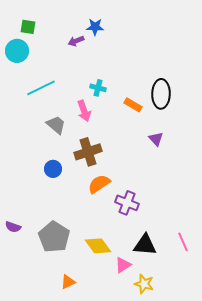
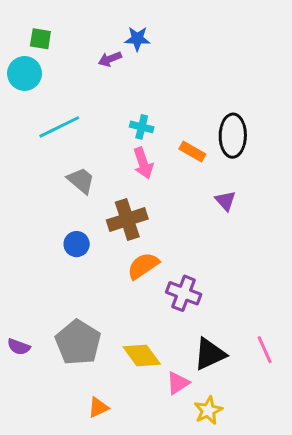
pink arrow: (84, 111) -> (143, 163), moved
purple semicircle: (13, 227) -> (19, 347), moved
black triangle: (145, 245) -> (210, 354), turned -30
yellow star: (144, 284) -> (208, 410), turned 30

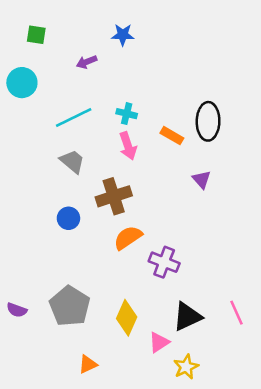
purple arrow: (110, 59) -> (87, 62), moved
cyan circle: (25, 73) -> (22, 83), moved
cyan line: (59, 127) -> (74, 117), moved
yellow diamond: (142, 355) -> (127, 318), turned 60

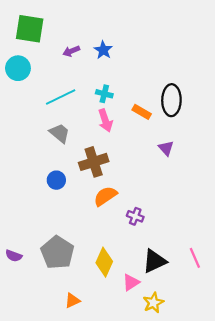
green square: (36, 35) -> (30, 29), size x1.8
blue star: (123, 35) -> (103, 50), moved, turned 30
purple cross: (164, 262) -> (135, 216), size x0.7

